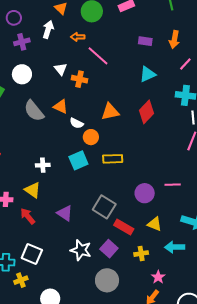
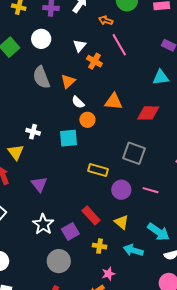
orange triangle: (61, 107) -> (68, 81), turned 35
red diamond: (147, 112) -> (148, 113), turned 30
yellow rectangle: (113, 159) -> (98, 170), moved
gray square: (104, 207) -> (134, 153), moved, turned -30

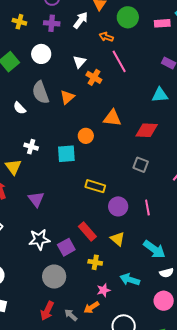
white semicircle: (78, 102) -> (20, 108), moved
gray square: (134, 153) -> (141, 165), moved, size x0.7
pink line: (151, 190) -> (147, 208), turned 63
white star: (43, 224) -> (39, 239), turned 30
cyan arrow: (133, 250) -> (130, 280), moved

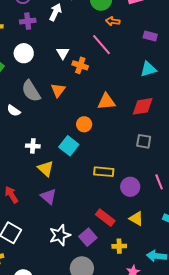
orange arrow: (106, 37) -> (113, 21), moved
cyan square: (66, 154) -> (69, 146), turned -36
yellow triangle: (13, 167) -> (46, 169), moved

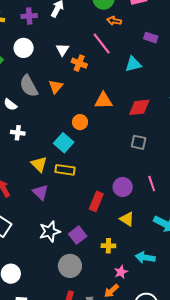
cyan triangle: (148, 69) -> (133, 64), moved
white cross: (33, 146) -> (18, 133), moved
yellow rectangle: (104, 172) -> (65, 170), moved
red rectangle: (105, 218) -> (96, 201), moved, turned 72

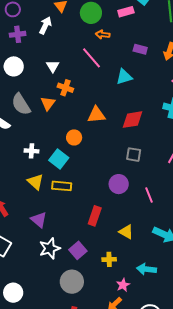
orange cross: (79, 63) -> (65, 88), moved
white cross: (18, 133) -> (31, 151), moved
purple circle: (123, 187) -> (119, 184), moved
purple triangle: (41, 192) -> (39, 220), moved

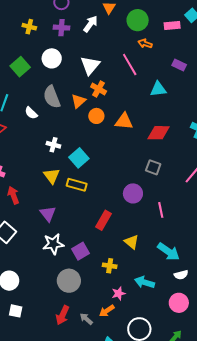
white triangle: (53, 66) -> (90, 65), size x1.5
orange circle: (74, 137) -> (96, 116), moved

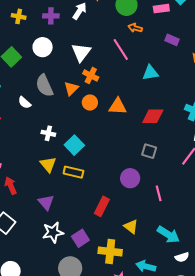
purple rectangle: (179, 65) -> (172, 40), moved
yellow cross: (110, 266) -> (110, 252), size x1.6

